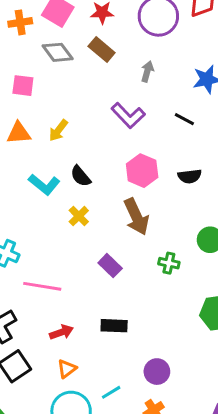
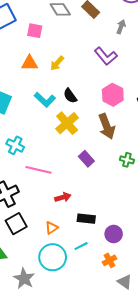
yellow cross: (79, 216) -> (67, 123), size x1.6
black rectangle: (114, 326) -> (86, 219), moved
red arrow: (61, 332) -> (63, 197), moved

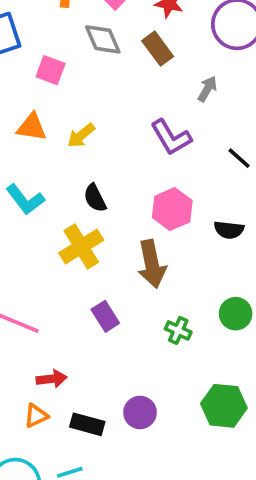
cyan L-shape: (45, 100) -> (25, 199), moved
orange triangle: (52, 228) -> (36, 416), moved
purple circle: (114, 234) -> (140, 412), moved

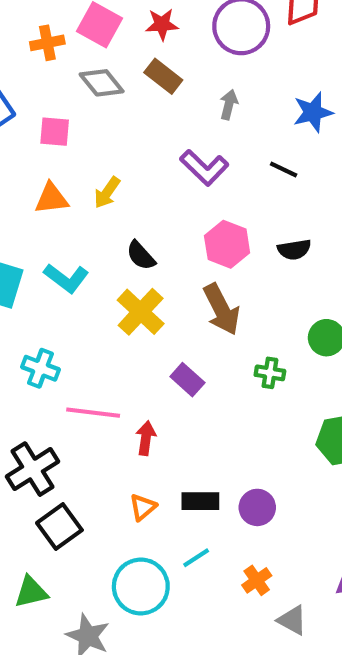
red arrow: (52, 379) -> (146, 438), moved, turned -60
purple circle: (140, 412) -> (257, 507), moved

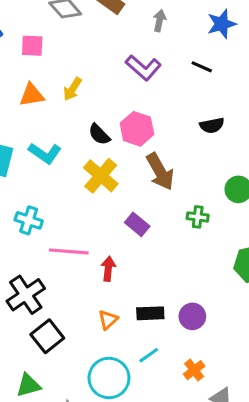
pink hexagon: (227, 244) -> (137, 129), moved

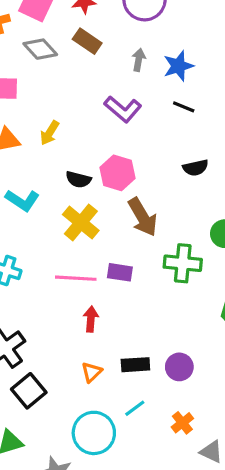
blue star: (222, 24) -> (178, 66), moved
black semicircle: (99, 134) -> (78, 179), turned -30
green cross: (198, 217) -> (183, 263), size x1.6
purple rectangle: (137, 224) -> (120, 272), turned -30
pink line: (69, 251) -> (76, 278), moved

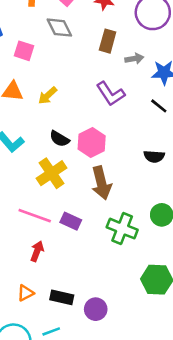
brown rectangle: (87, 41) -> (108, 41), moved, turned 55
gray arrow: (139, 60) -> (134, 59), turned 54

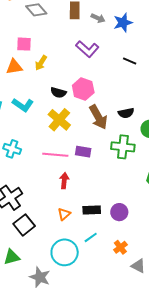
pink square: (24, 51) -> (24, 44), moved
gray arrow: (134, 59) -> (98, 18), turned 48
black line: (159, 106) -> (130, 61), moved
black semicircle: (154, 156) -> (126, 113), moved

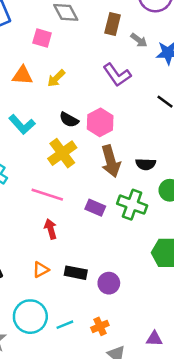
pink square: (24, 44) -> (42, 38), moved
purple rectangle: (83, 152) -> (95, 208), moved
red arrow: (64, 181) -> (51, 229), turned -35
cyan line: (91, 237) -> (65, 325), moved

